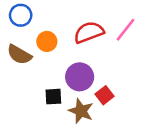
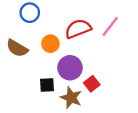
blue circle: (21, 15) -> (30, 13), moved
orange circle: (47, 41) -> (50, 44), moved

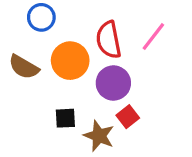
red semicircle: (78, 29) -> (109, 40), turned -80
orange circle: (50, 44) -> (70, 61), size x1.5
purple circle: (70, 68) -> (113, 83), moved

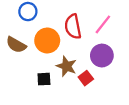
purple circle: (113, 83) -> (102, 56), moved
brown star: (99, 136) -> (66, 66), moved

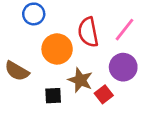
brown semicircle: (16, 45) -> (17, 71), moved

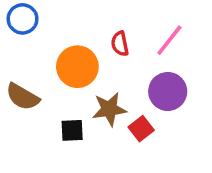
blue circle: (34, 14) -> (23, 19), moved
red semicircle: (88, 32) -> (120, 44), size x0.6
brown star: (80, 80) -> (109, 109), turned -30

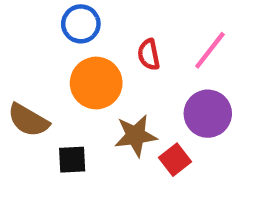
blue circle: (23, 19) -> (81, 24), moved
black square: (72, 130) -> (72, 160), moved

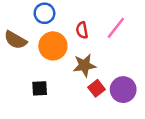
purple circle: (208, 114) -> (123, 90), moved
brown semicircle: (28, 120) -> (15, 40), moved
brown star: (136, 136) -> (84, 65), moved

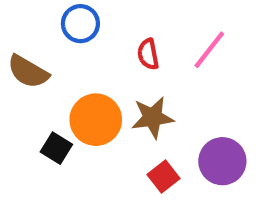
orange circle: (53, 46) -> (96, 120), moved
black square: (40, 88) -> (56, 148), moved, turned 35
red square: (97, 88) -> (163, 176), moved

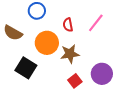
orange circle: (96, 120) -> (47, 43), moved
black square: (56, 148) -> (26, 68), size x1.5

